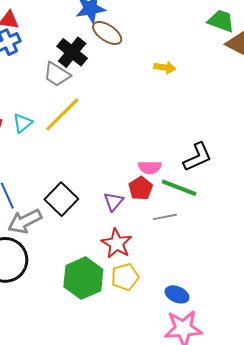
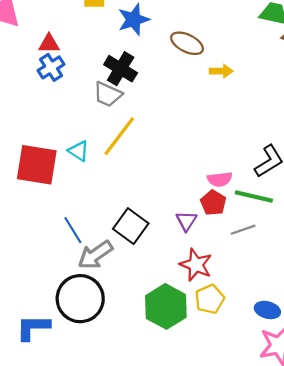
brown ellipse: (107, 33) -> (187, 43), moved
cyan triangle: (23, 123) -> (79, 151), turned -40

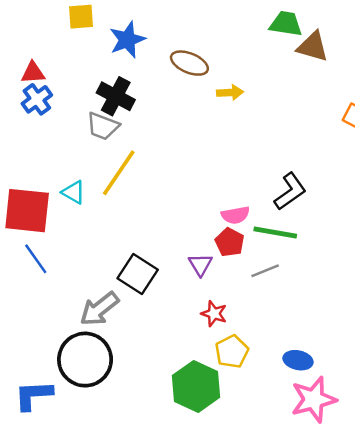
blue line: (73, 230) -> (36, 259), moved
red star: (196, 265) -> (214, 314), size x0.7
green hexagon: (166, 306) -> (196, 386), moved

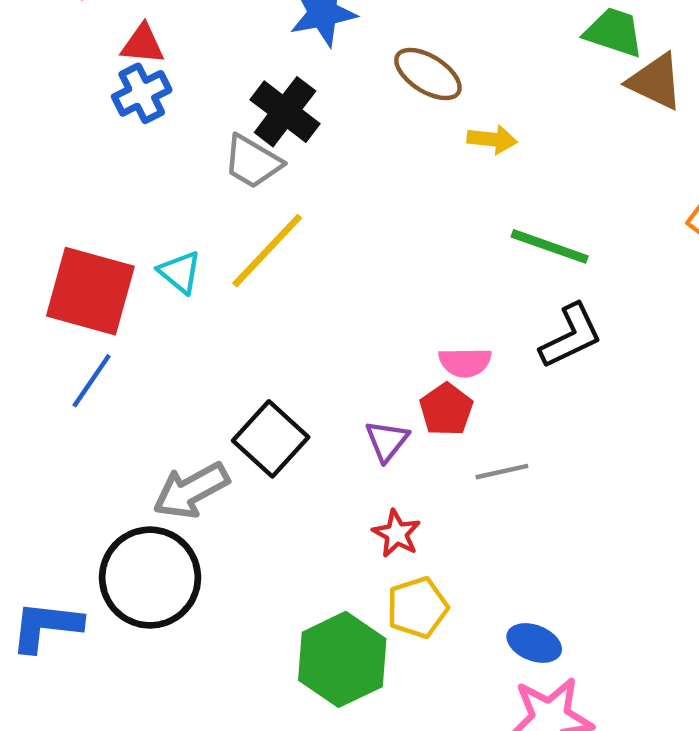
green line: (275, 232) -> (550, 246), moved
blue line: (36, 259) -> (92, 381), turned 60

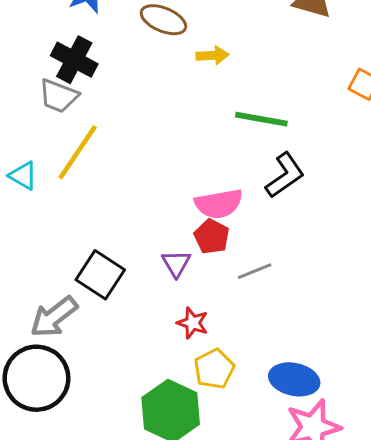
pink semicircle: (465, 362) -> (219, 204), size x1.4
blue ellipse: (534, 643) -> (294, 379), size x1.4

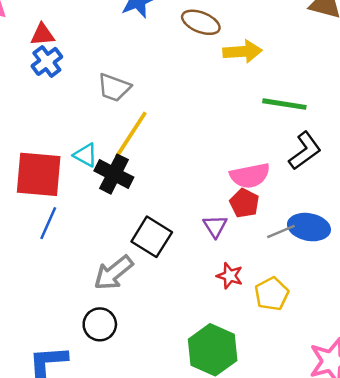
yellow arrow: (212, 55) -> (242, 51), size x1.4
black cross: (74, 60) -> (114, 174), moved
yellow pentagon: (214, 369) -> (272, 294), moved
black circle: (36, 378) -> (100, 324), size x0.6
blue ellipse: (294, 379) -> (309, 227), moved

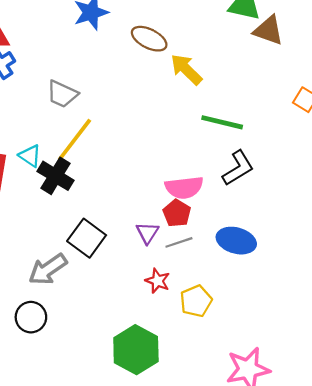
yellow arrow: (242, 51) -> (186, 69), turned -136
gray line: (281, 231) -> (179, 242), moved

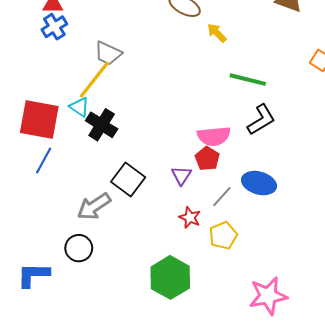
yellow arrow: (186, 69) -> (217, 33), size x0.7
yellow line: (75, 140) -> (94, 80), moved
gray line: (179, 242) -> (222, 197), moved, turned -30

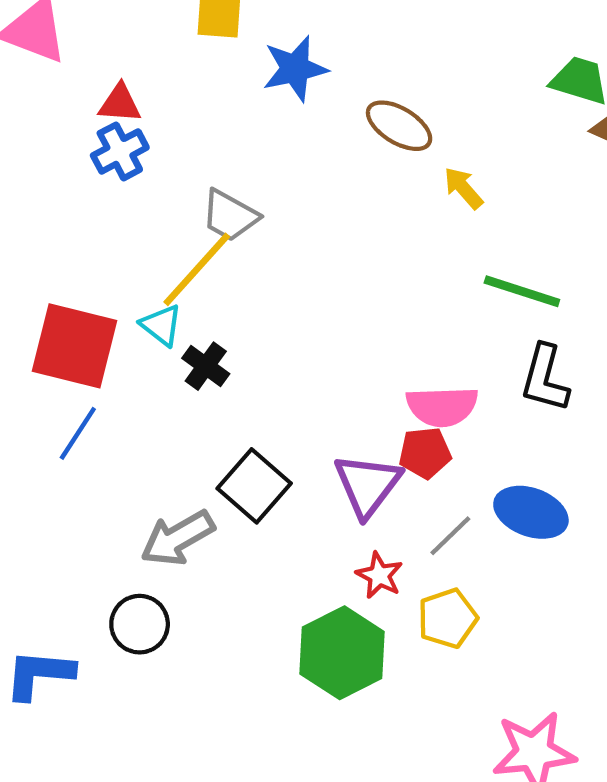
black L-shape: (261, 120) -> (545, 378), turned 132
black cross: (102, 125) -> (206, 366), size x0.7
red pentagon: (207, 159) -> (425, 453), turned 30
purple triangle: (181, 175) -> (368, 485), size x1.6
green hexagon: (170, 277) -> (342, 653), moved

